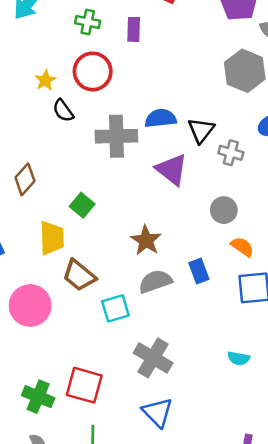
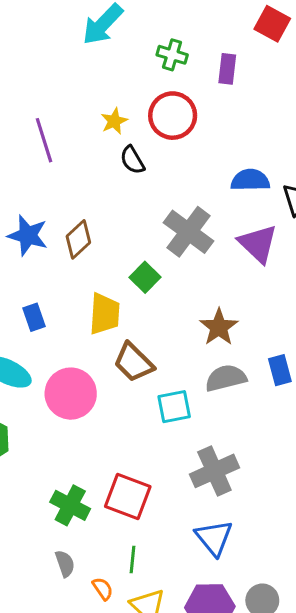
gray cross: (116, 136) -> (189, 232), moved, turned 33
gray cross: (153, 358) -> (214, 471), turned 30

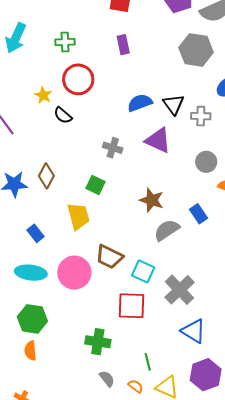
purple rectangle: (227, 69) -> (123, 45), moved
gray cross: (189, 232) -> (113, 148), size x0.6
brown trapezoid: (134, 362) -> (109, 257), moved
cyan square: (174, 407) -> (143, 271), moved, turned -35
red square: (128, 497) -> (132, 306), moved

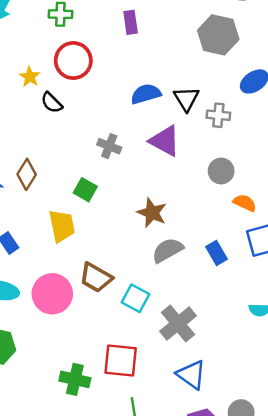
blue rectangle: (199, 214) -> (217, 253), moved
red square: (132, 306) -> (121, 360), moved

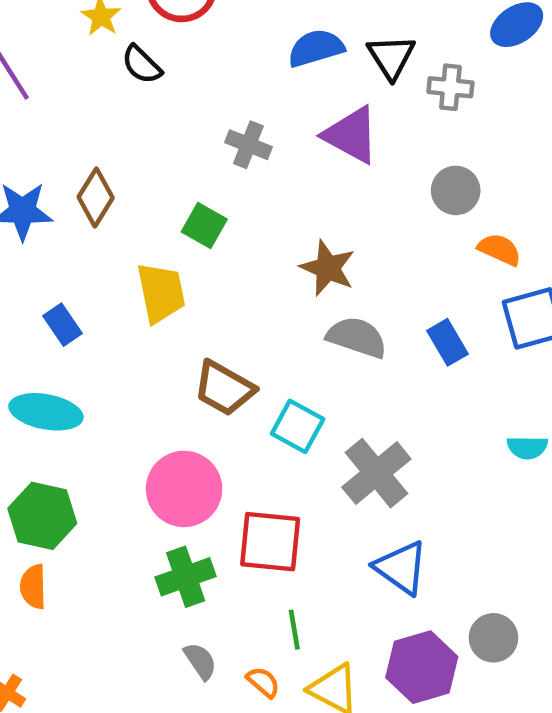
gray semicircle: (168, 250) -> (357, 337), turned 48
pink circle: (52, 294) -> (184, 489), moved
green cross: (75, 379) -> (186, 577), turned -32

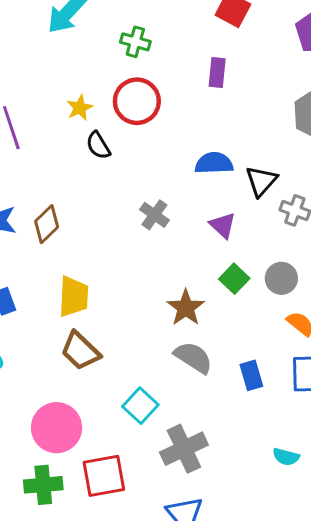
purple triangle: (351, 135) -> (223, 225), size x0.7
green square: (204, 226) -> (234, 279), moved
brown trapezoid: (224, 388) -> (80, 351), moved
red square: (270, 542) -> (104, 476), turned -30

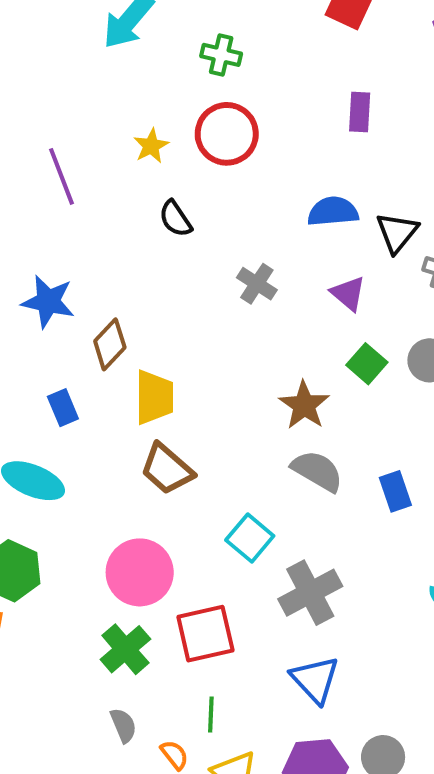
purple rectangle: (217, 73) -> (360, 112), moved
black semicircle: (98, 145) -> (175, 219), moved
brown diamond: (47, 224) -> (110, 344), moved
green cross: (43, 485) -> (125, 649), turned -33

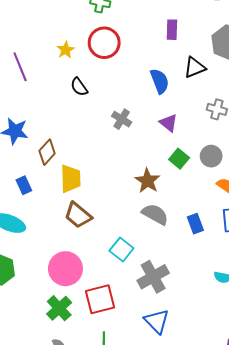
blue semicircle: (333, 211) -> (160, 81), turned 75
black triangle: (397, 232) -> (195, 67), moved, turned 30

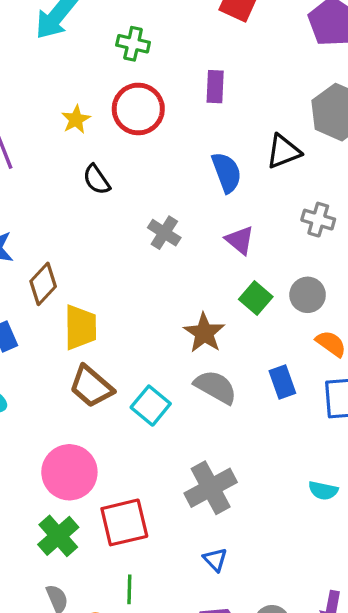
purple rectangle: (172, 30) -> (215, 87), moved
blue rectangle: (195, 224) -> (282, 382), moved
cyan square: (121, 250) -> (151, 406), moved
blue triangle: (157, 321) -> (215, 560), size x0.6

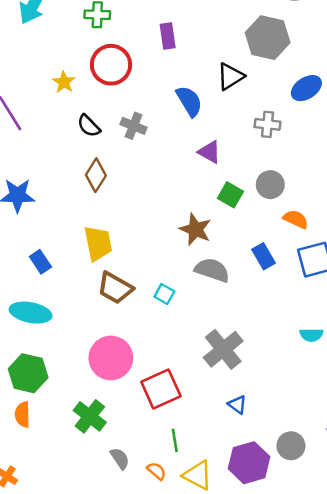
gray cross: (164, 233) -> (134, 126), moved
brown diamond: (43, 284) -> (96, 175), moved
cyan square: (151, 406) -> (164, 294), size x0.7
green cross: (58, 536) -> (90, 416), moved

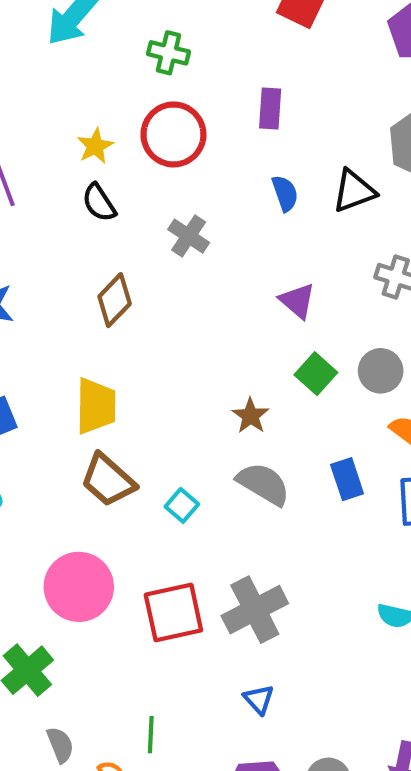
blue semicircle: (189, 101) -> (285, 193), moved, size x0.7
black semicircle: (89, 126) -> (99, 203), moved
brown star: (195, 229) -> (251, 416), size x0.7
red square: (161, 389) -> (173, 613), moved

